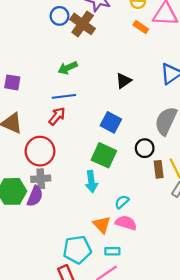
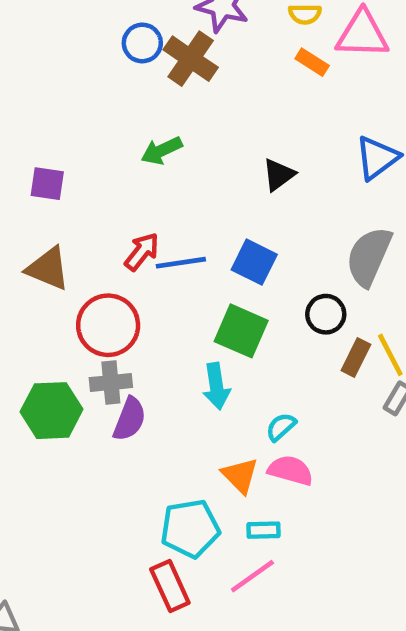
blue line: (64, 96) -> (181, 263), moved
brown rectangle: (159, 169) -> (356, 357), turned 35
purple semicircle: (35, 196) -> (130, 419), moved

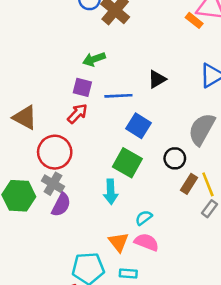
orange rectangle: (312, 62) -> (194, 20), moved
purple square: (47, 184) -> (82, 87), moved
blue line: (181, 263) -> (118, 96), moved
gray cross: (111, 383) -> (53, 184), turned 30

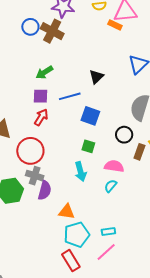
green square: (127, 163) -> (88, 146), size x0.6
orange triangle: (119, 242) -> (67, 212), moved, turned -30
pink semicircle: (147, 242) -> (114, 166), moved

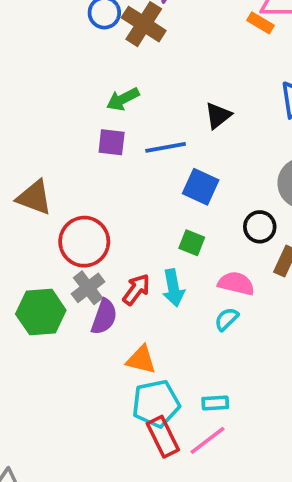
red arrow: (41, 117) -> (136, 289), moved
gray cross: (35, 176) -> (88, 288), turned 30
red rectangle: (71, 261) -> (163, 437), moved

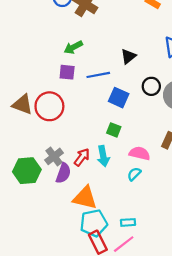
black circle: (260, 227) -> (151, 86), moved
red circle: (84, 242) -> (49, 106), moved
orange triangle: (141, 360) -> (85, 198), size x1.4

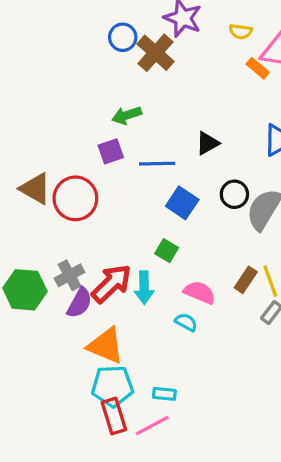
purple square: (67, 72) -> (111, 151), turned -35
red arrow: (82, 157) -> (111, 284), size x1.5
cyan semicircle: (134, 174) -> (186, 322), turned 64

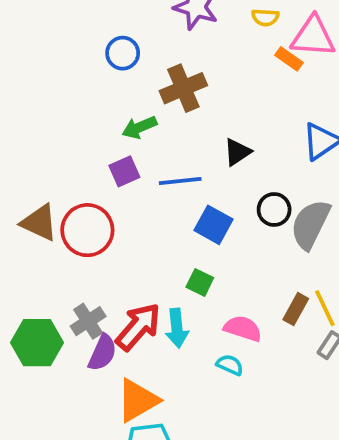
blue circle: (123, 37) -> (123, 53), moved
brown cross: (156, 53) -> (183, 88), moved, turned 30
orange triangle: (106, 346) -> (138, 400), turned -48

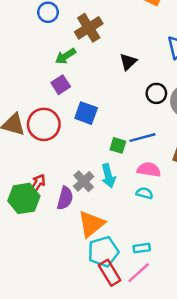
blue line: (180, 181) -> (142, 138), moved
blue square: (213, 225) -> (86, 113), moved
gray cross: (88, 321) -> (84, 181), moved
red arrow: (138, 327) -> (38, 183), moved, size x0.6

